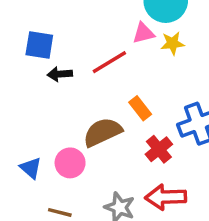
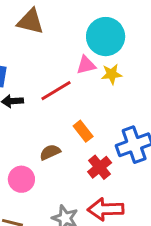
brown semicircle: (103, 132) -> (50, 152), size x0.6

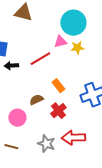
red cross: (100, 167) -> (58, 111), moved

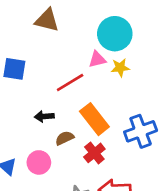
black arrow: (11, 66) -> (44, 116), moved
orange rectangle: (58, 86) -> (94, 119), size x1.6

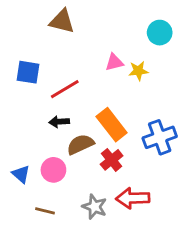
cyan circle: (115, 34) -> (160, 33), moved, size x0.7
red line: (70, 83) -> (65, 89), moved
brown semicircle: (65, 138) -> (80, 144), size x1.4

